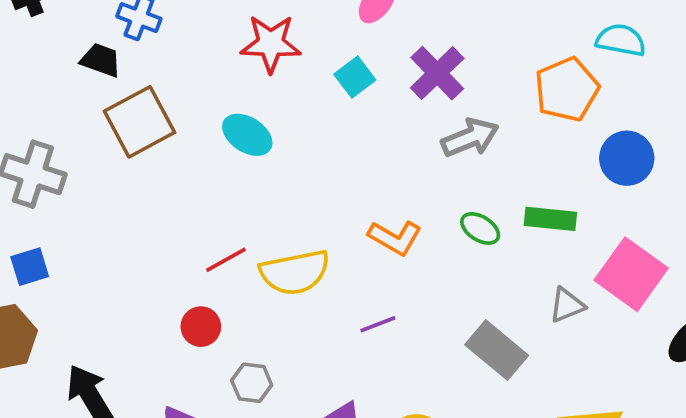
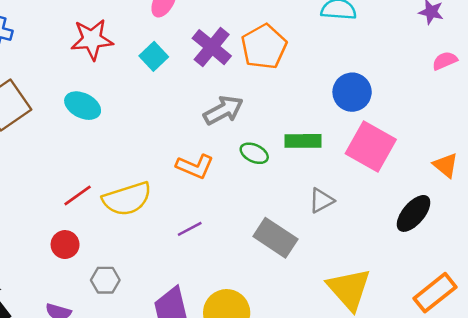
orange pentagon: (567, 89) -> (264, 47), moved
gray arrow: (470, 138) -> (223, 110), moved
pink square: (631, 274) -> (371, 146), moved

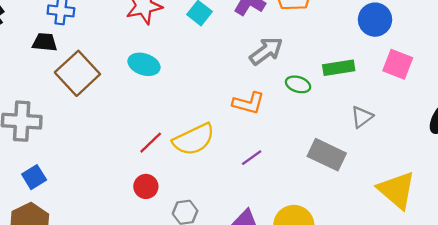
pink square: (371, 146) -> (398, 64), size x0.7

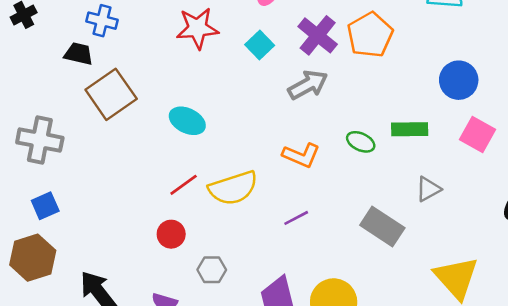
gray arrow: (266, 51) -> (308, 85), moved
cyan ellipse: (144, 64) -> (187, 121), moved

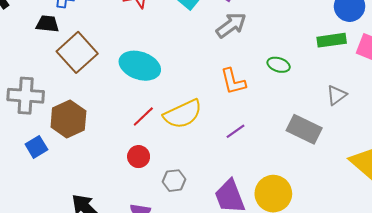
cyan ellipse: (187, 121) -> (140, 66), size x1.4
green rectangle: (410, 129) -> (332, 40), moved
orange L-shape: (301, 155) -> (233, 81), turned 60
brown hexagon: (33, 258) -> (68, 119), moved

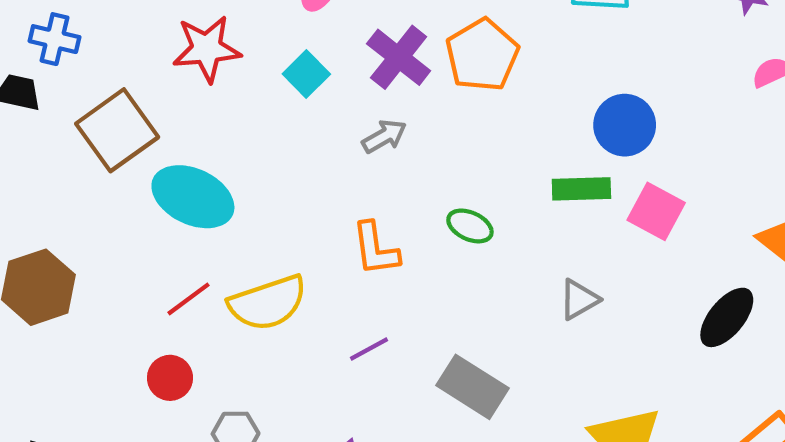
gray arrow: (231, 25) -> (384, 136), size x0.7
brown square: (77, 52) -> (117, 130), moved
gray rectangle: (304, 129) -> (473, 387), moved

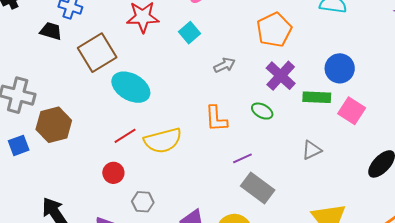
purple cross: (399, 57) -> (281, 76), moved
purple line: (369, 349) -> (242, 158), moved

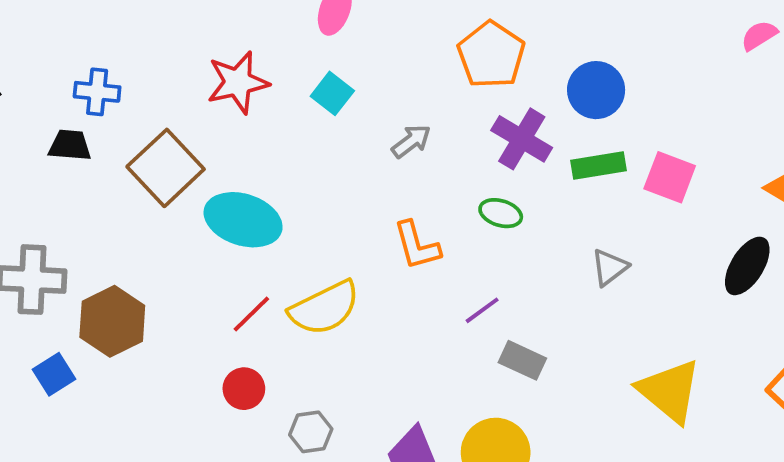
blue circle: (340, 68) -> (596, 90), moved
gray rectangle: (258, 188) -> (522, 360), size x0.7

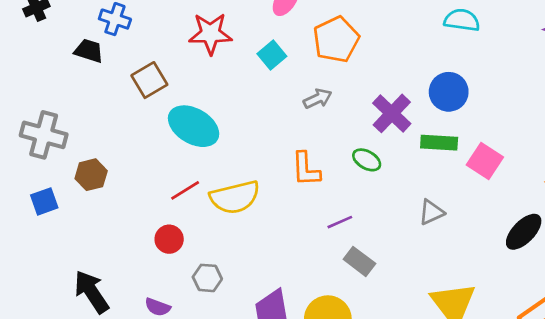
orange pentagon: (491, 55) -> (336, 39), moved
brown square: (166, 168) -> (149, 80), size x0.7
brown hexagon: (112, 321) -> (91, 175), size x0.7

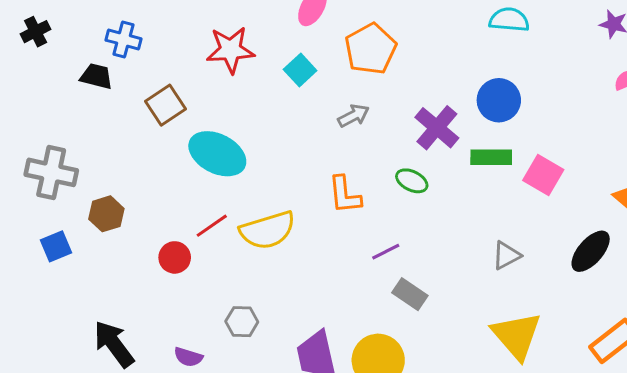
gray triangle: (431, 212) -> (506, 255), moved
red circle: (169, 239) -> (175, 257), moved

